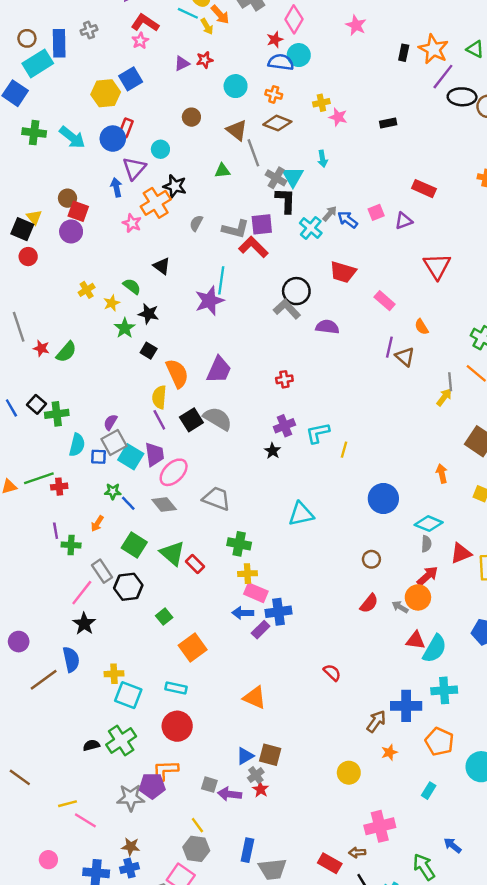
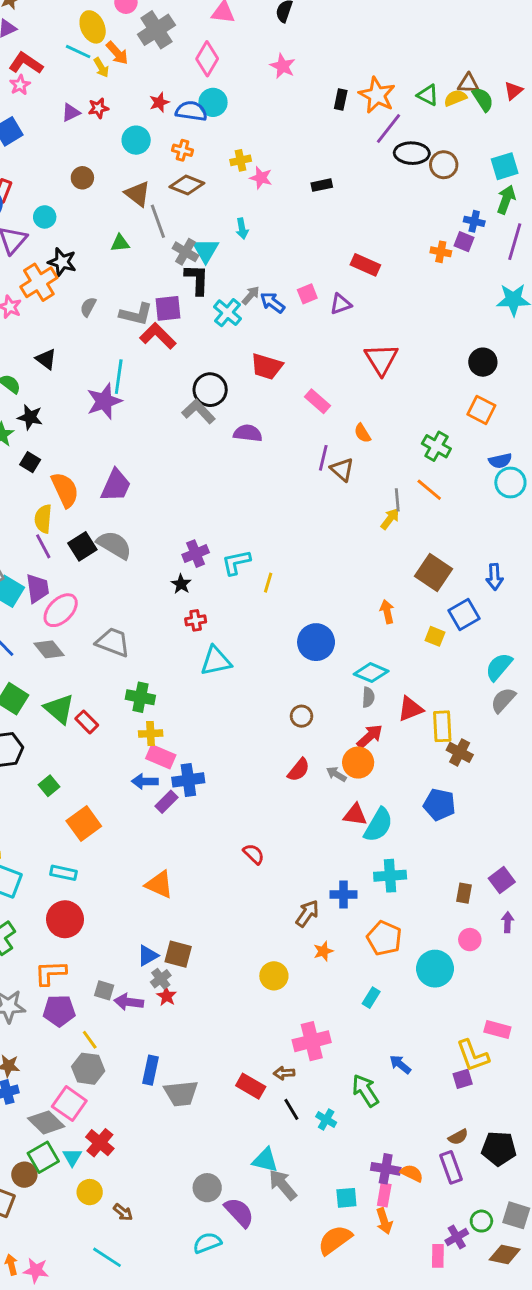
red star: (275, 40) -> (159, 102), moved
red cross: (284, 379) -> (196, 620), moved
blue cross: (406, 706) -> (344, 895), size x0.7
purple pentagon: (152, 786) -> (59, 1011), moved

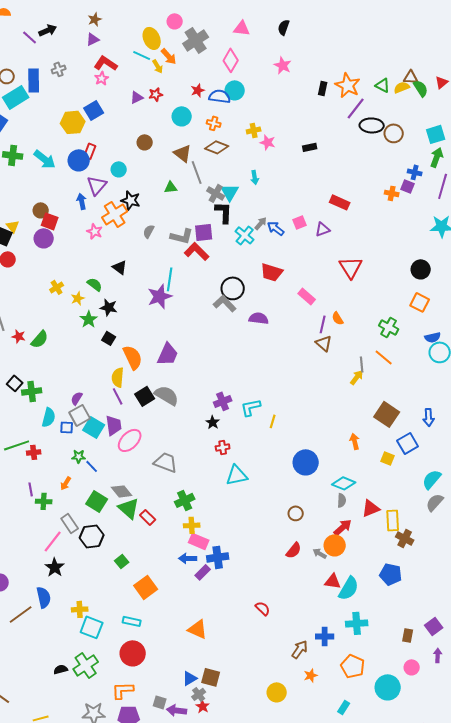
purple line: (323, 458) -> (323, 324), moved
gray diamond: (49, 649) -> (122, 491), moved
green cross: (140, 697) -> (185, 500), turned -36

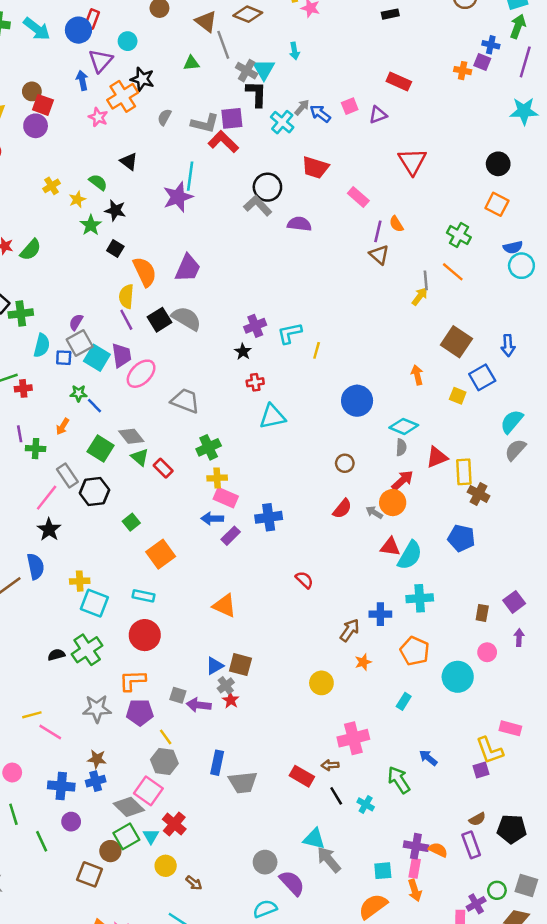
black rectangle: (310, 147) -> (390, 14), moved
green triangle: (129, 508) -> (140, 457), size x0.7
blue cross: (218, 557) -> (269, 517), moved

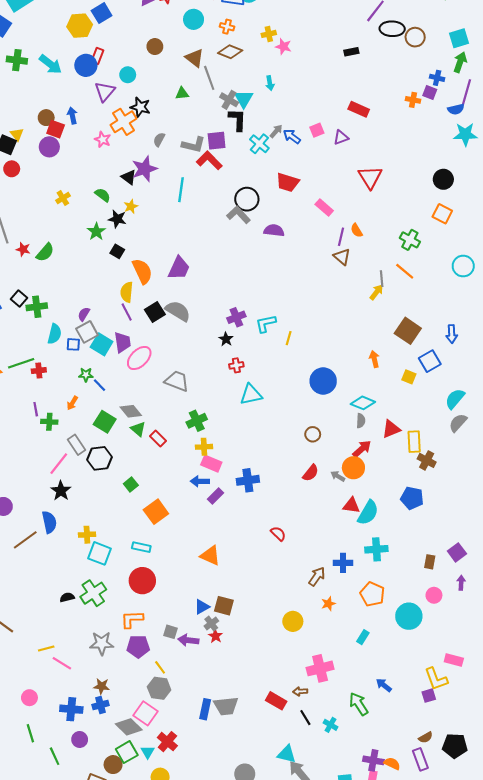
blue arrow: (82, 80) -> (72, 116), moved
purple star: (178, 197) -> (144, 169), moved
yellow star: (77, 199) -> (131, 206), moved
blue semicircle: (513, 247) -> (456, 109), moved
blue rectangle: (217, 763) -> (205, 709), moved

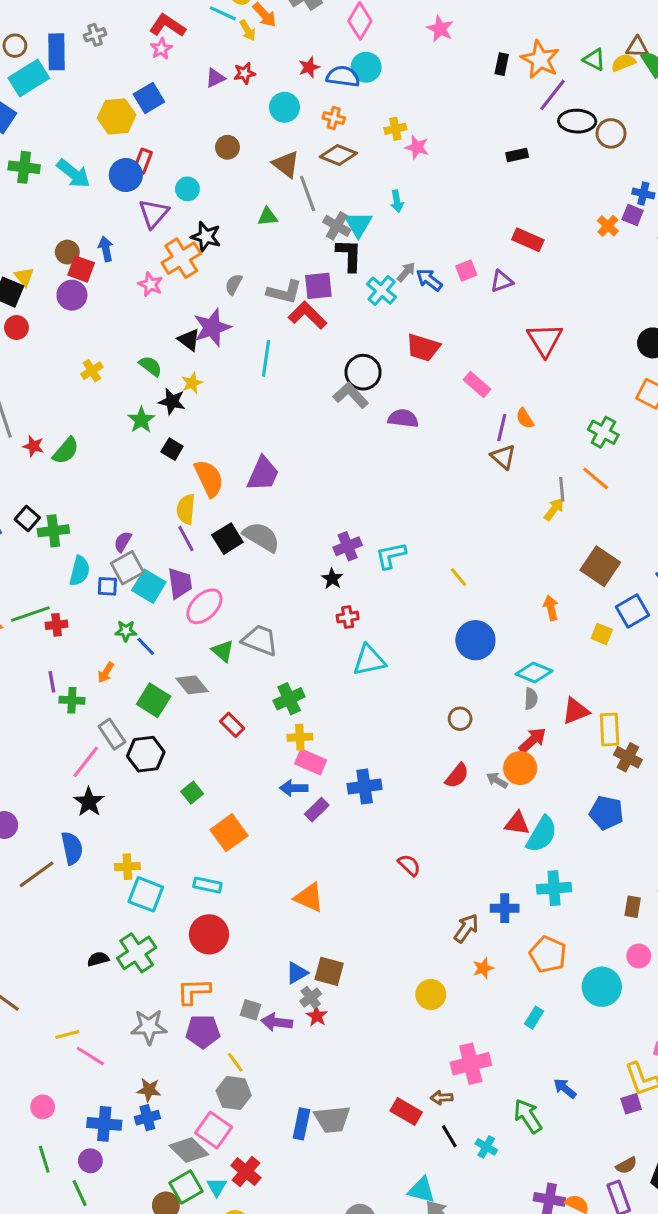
orange cross: (413, 100) -> (608, 226), turned 32
yellow line: (289, 338) -> (459, 577), moved, turned -56
green triangle: (138, 429) -> (223, 651), moved
purple circle: (80, 739) -> (90, 1161), moved

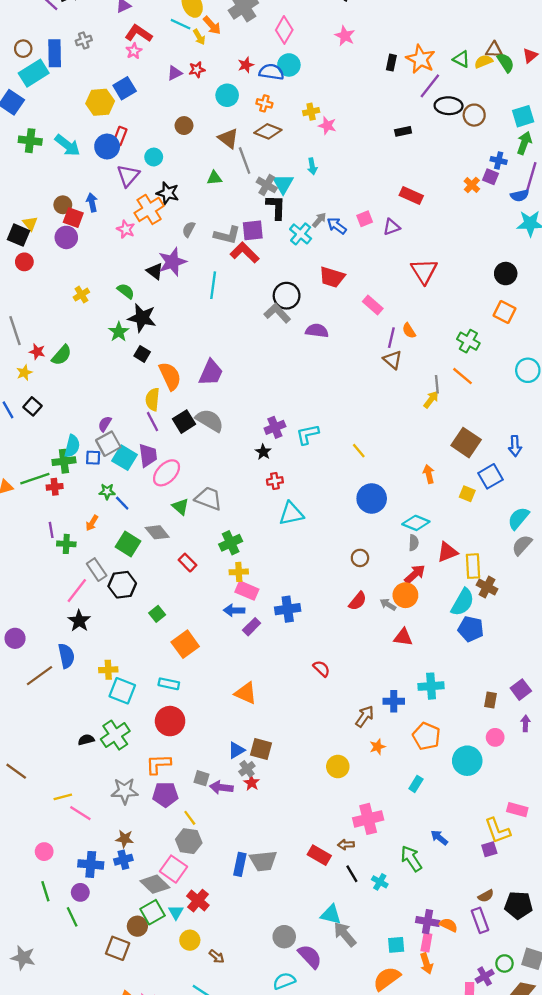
yellow star: (192, 383) -> (24, 373), moved
black star: (172, 401) -> (142, 318), size x1.4
green cross: (53, 531) -> (64, 461), moved
cyan semicircle: (542, 834) -> (463, 602), moved

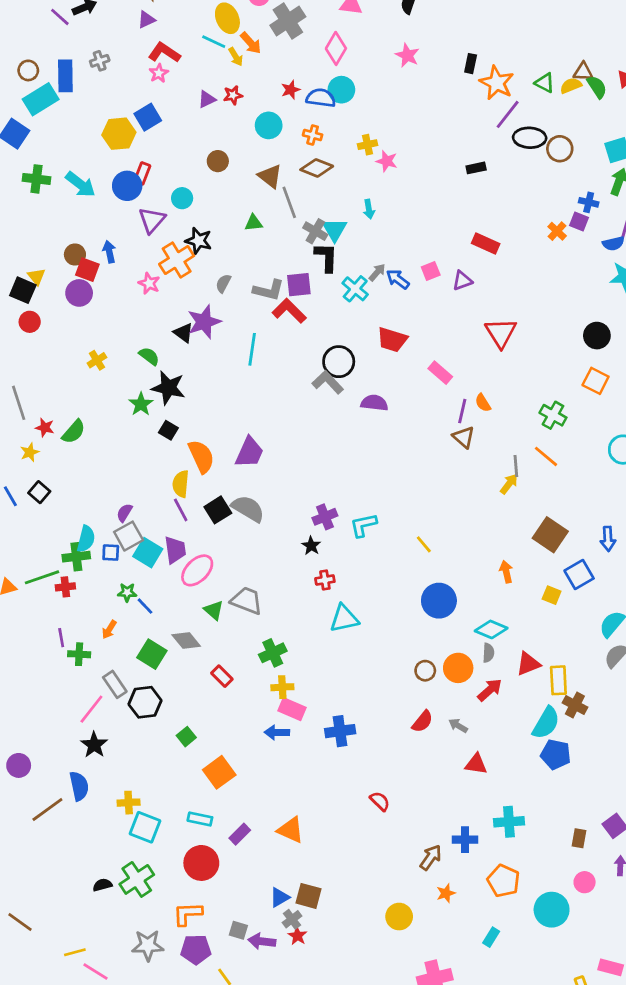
black rectangle: (391, 63) -> (471, 64), moved
orange circle: (405, 595) -> (458, 668), moved
purple rectangle: (252, 627) -> (240, 834), moved

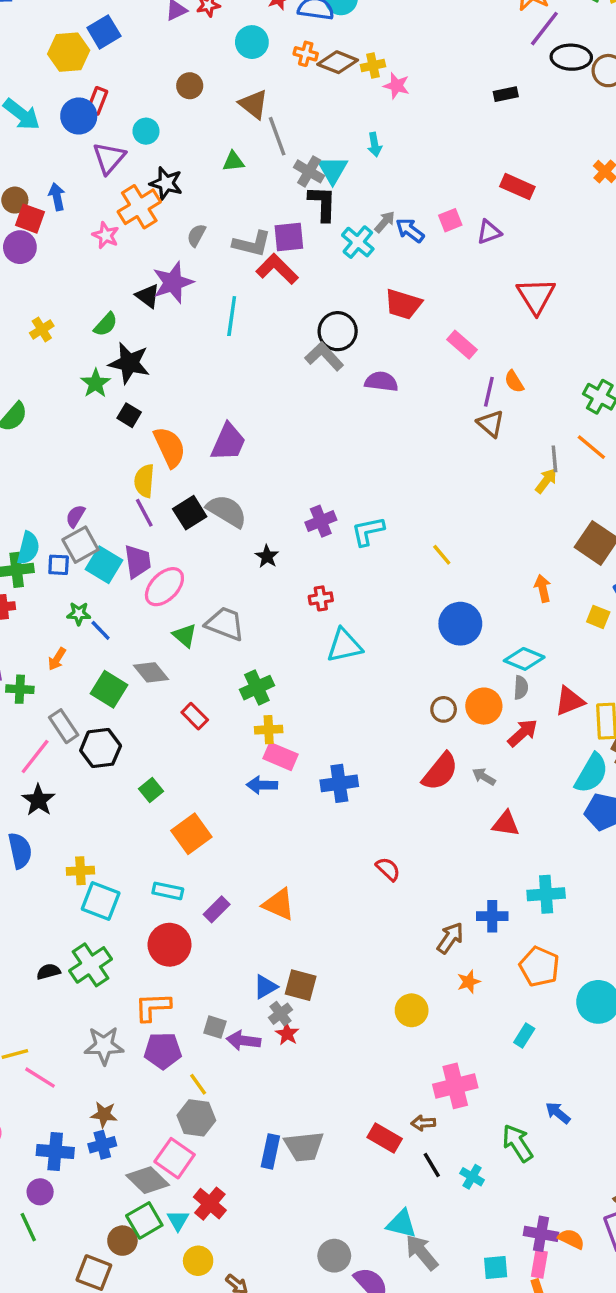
brown diamond: (317, 168) -> (338, 62), moved
green semicircle: (149, 356) -> (106, 324), turned 95
black star: (311, 546) -> (267, 556), moved
red semicircle: (422, 721) -> (440, 772), size x1.4

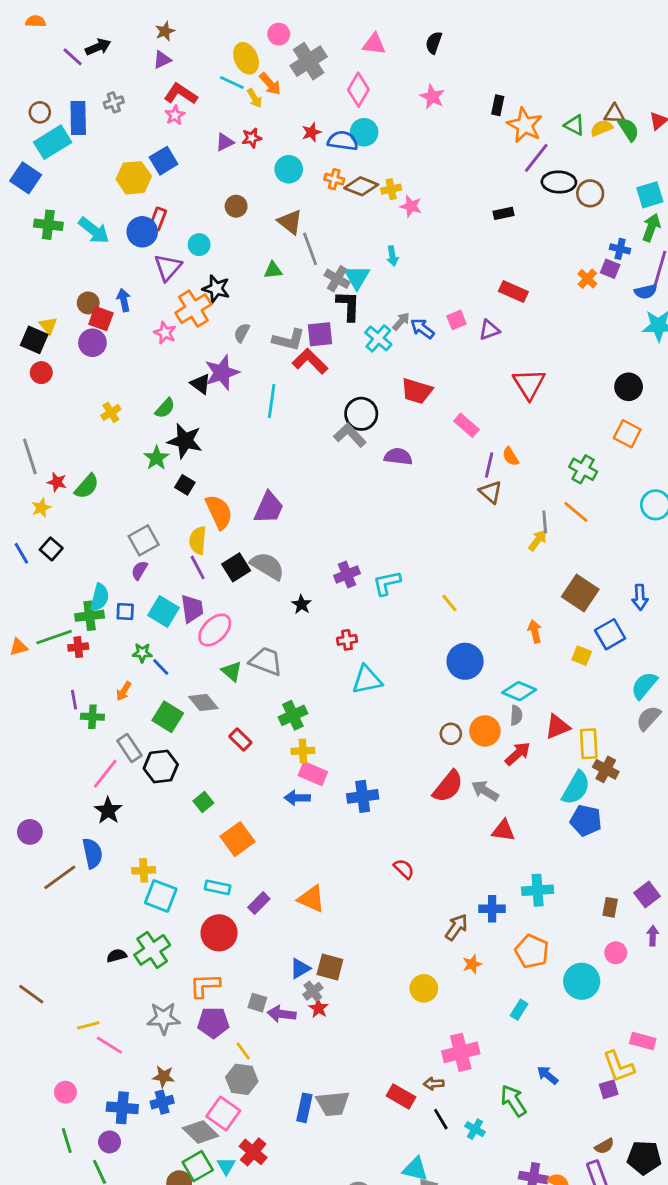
gray square: (80, 545) -> (144, 540), moved
gray arrow: (484, 777) -> (485, 791), size x1.4

